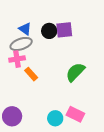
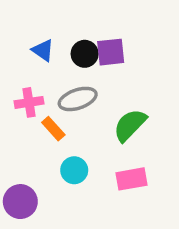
gray ellipse: (21, 44) -> (78, 99), moved
pink rectangle: (75, 114) -> (132, 179), moved, turned -36
cyan circle: (55, 118) -> (74, 170), moved

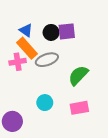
orange rectangle: (53, 129) -> (27, 48), moved, size x1.5

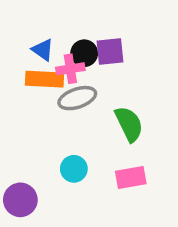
orange rectangle: (27, 48) -> (44, 79), turned -45
pink cross: (18, 62) -> (70, 69), moved
green semicircle: (78, 75) -> (129, 124), turned 110

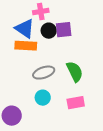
blue triangle: (43, 50) -> (25, 29), size x1.5
pink cross: (70, 69) -> (41, 12), moved
gray ellipse: (77, 98) -> (44, 73), moved

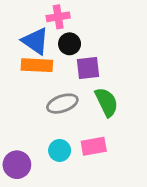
purple square: (64, 30) -> (88, 68), moved
cyan circle: (43, 98) -> (60, 150), moved
pink rectangle: (76, 103) -> (94, 146), moved

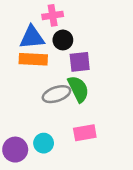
blue triangle: (35, 41) -> (32, 37), turned -40
green semicircle: (106, 102) -> (78, 89), moved
cyan circle: (60, 150) -> (44, 143), moved

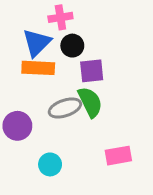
blue triangle: (32, 37) -> (37, 43), turned -40
pink rectangle: (85, 133) -> (118, 156), moved
purple circle: (15, 150) -> (17, 126), moved

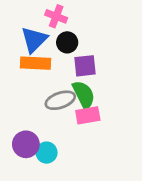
pink cross: (60, 17) -> (56, 16), turned 30
purple circle: (17, 126) -> (26, 144), moved
pink rectangle: (118, 156) -> (88, 115), moved

